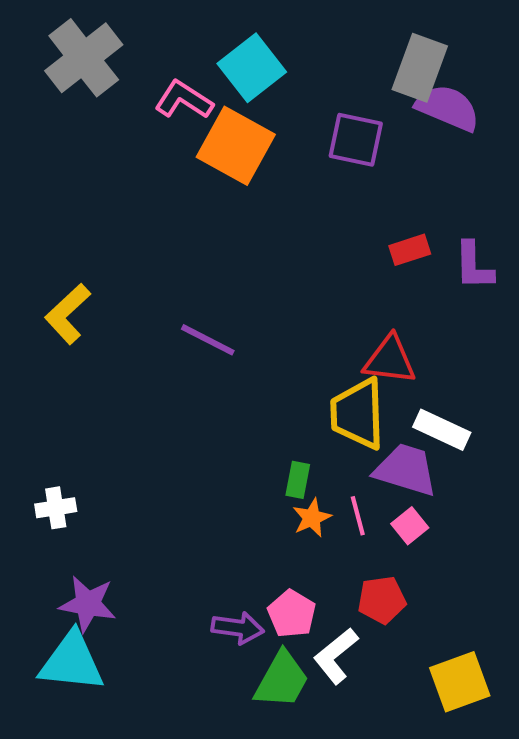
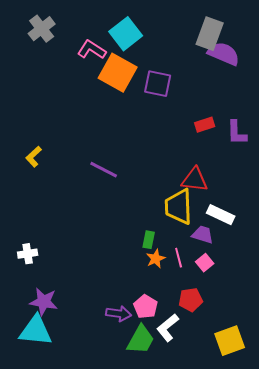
gray cross: (84, 58) -> (42, 29), size x0.7
purple square: (356, 140) -> (158, 84), moved
yellow L-shape: (68, 314) -> (34, 157), size x0.7
purple trapezoid: (406, 470) -> (203, 235), size x0.7

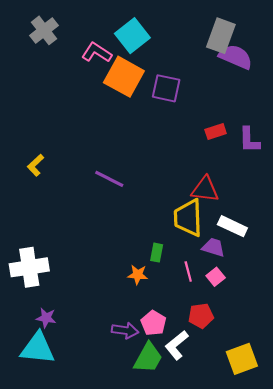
white cross: (28, 254) -> (29, 267), size x1.8
orange star: (156, 259) -> (138, 275), moved, turned 30
purple star: (44, 302) -> (46, 318), size x0.7

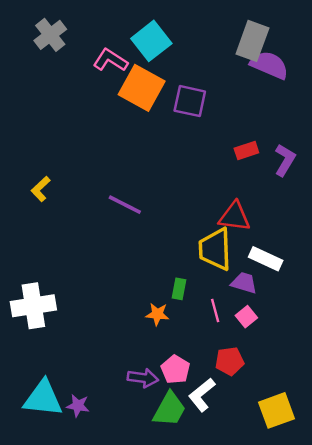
purple L-shape: (249, 140) -> (285, 160), turned -148
purple star: (46, 318) -> (78, 406), moved

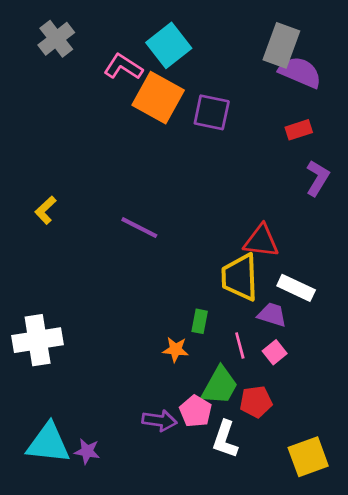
red rectangle: (246, 150) -> (299, 130), moved
white L-shape: (202, 395) -> (225, 439), turned -32
green trapezoid: (169, 409) -> (220, 386), moved

